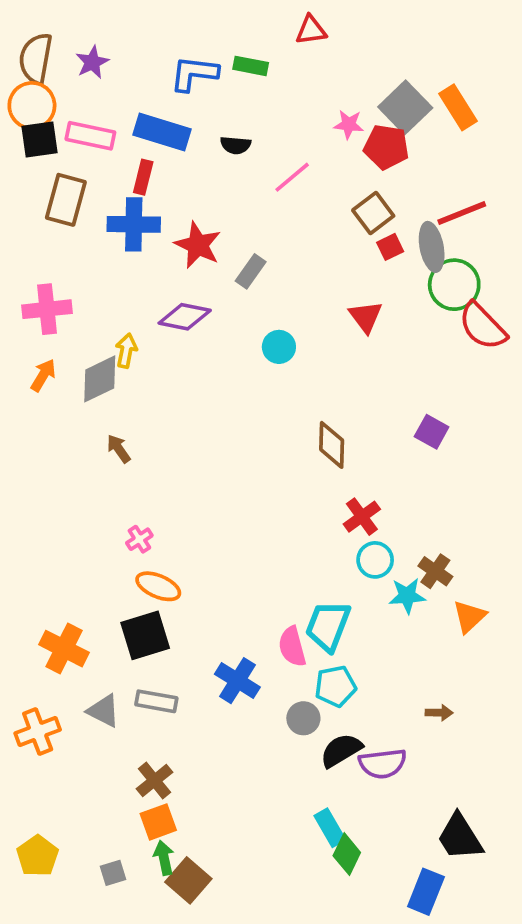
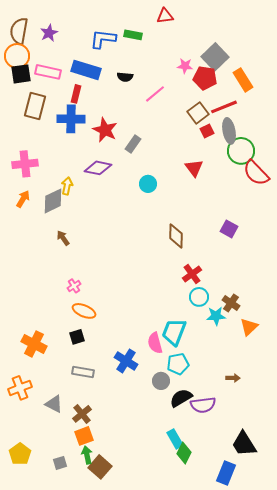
orange rectangle: (458, 107) -> (243, 80), moved
red line: (462, 213) -> (224, 107), moved
black square: (145, 635) -> (77, 337), size x0.6
gray triangle: (104, 711) -> (54, 404), moved

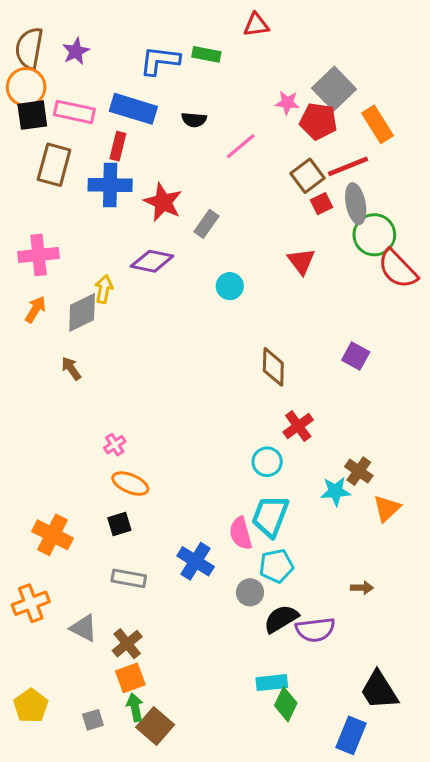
brown arrow: (63, 238) -> (71, 368), moved
cyan circle: (199, 297) -> (267, 462), moved
cyan rectangle: (175, 439) -> (272, 683), turned -66

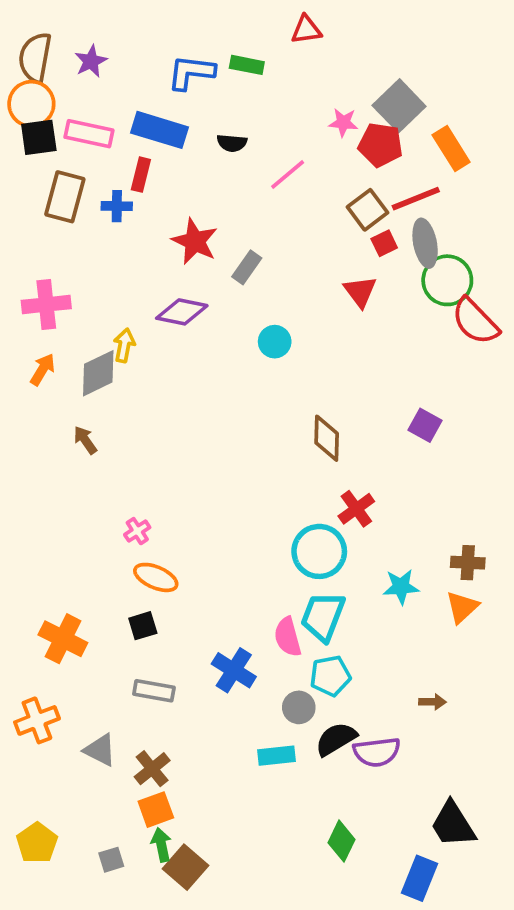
blue cross: (110, 185) -> (117, 206), moved, size x0.6
red triangle: (301, 261) -> (360, 291), moved
cyan circle: (267, 462) -> (319, 551), size x1.5
brown cross: (359, 471) -> (468, 563), moved, turned -32
cyan rectangle: (272, 683) -> (276, 756), moved

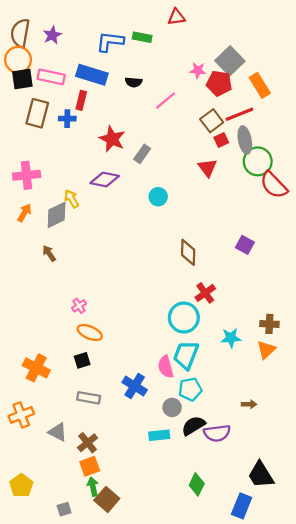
yellow arrow: (124, 345) -> (72, 199), turned -42
gray square: (111, 860) -> (64, 509), moved

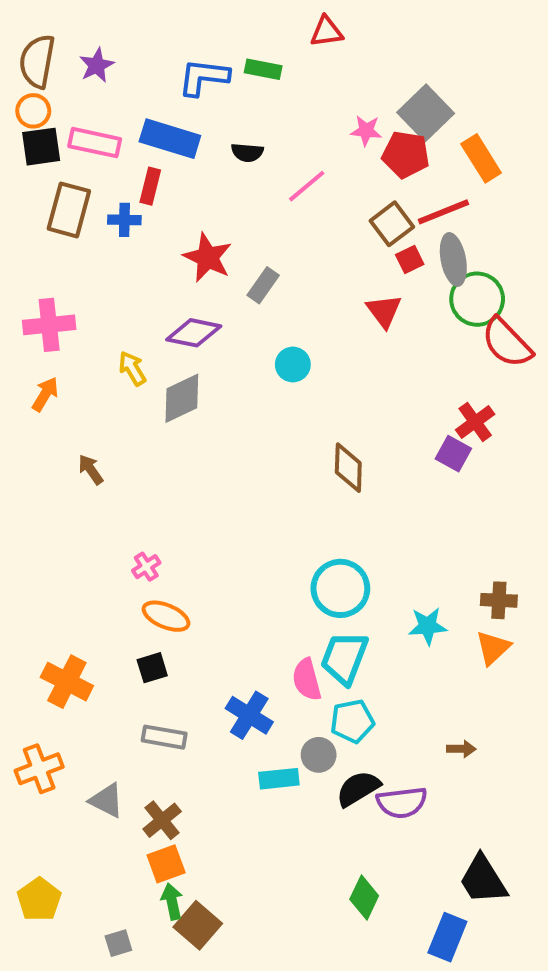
orange circle: (18, 60) -> (33, 111), size x0.7
gray diamond: (57, 215) -> (182, 398), moved
red cross: (205, 293) -> (475, 422), moved
cyan rectangle: (159, 435) -> (279, 779), moved

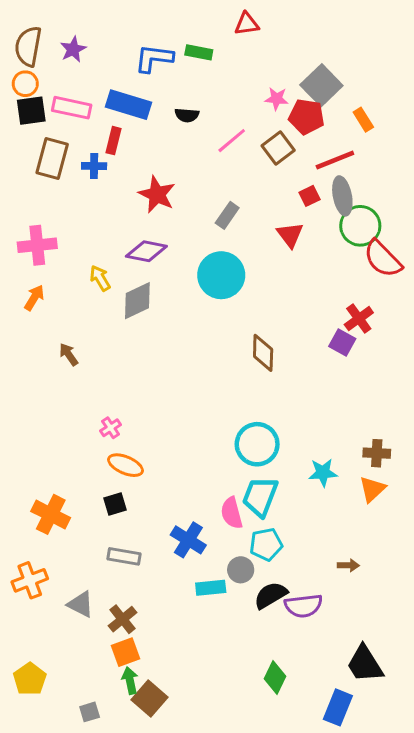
orange rectangle: (481, 158) -> (363, 120), size x0.7
brown square: (392, 224) -> (278, 148), moved
gray rectangle: (263, 285) -> (227, 215), moved
cyan circle: (293, 365) -> (221, 275), size x1.8

